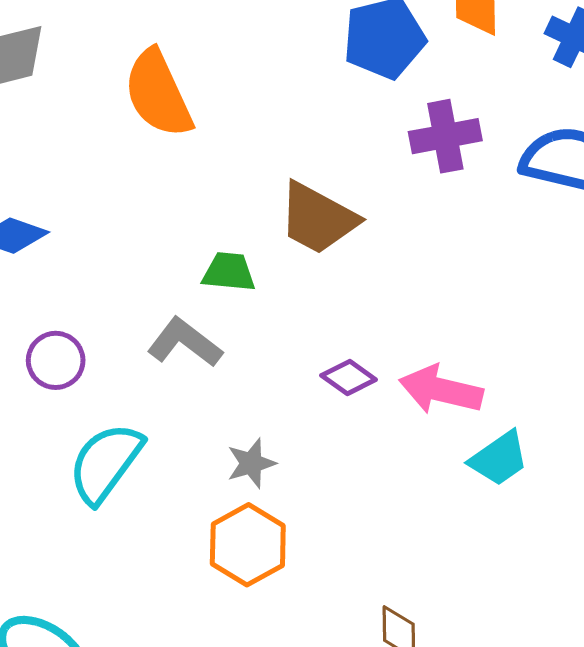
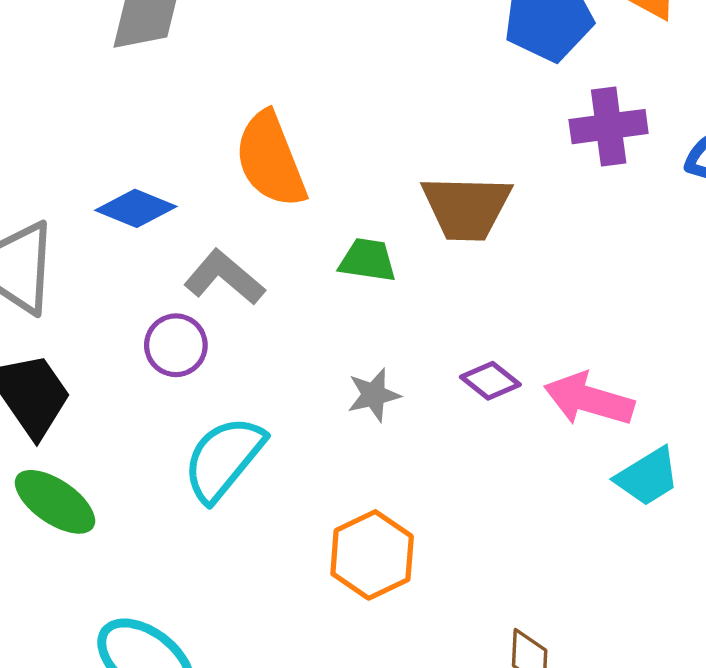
orange semicircle: (158, 94) -> (271, 160), moved
brown trapezoid: (318, 218) -> (466, 208), turned -30
gray L-shape: (185, 343) -> (224, 277), moved
gray star: (251, 463) -> (374, 395), moved

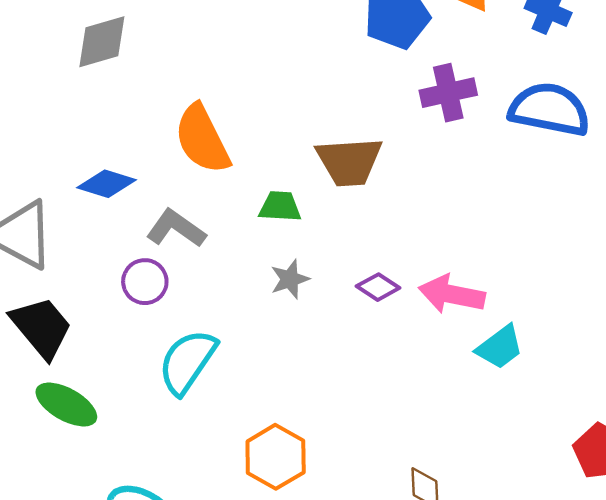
gray star: (374, 395) -> (290, 279), moved
orange hexagon: (372, 555) -> (276, 457), moved

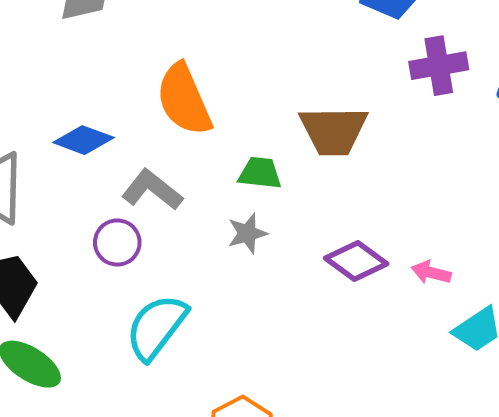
gray star: (290, 279) -> (247, 233), moved
purple diamond: (378, 287) -> (356, 261), size x1.4
pink arrow: (452, 294) -> (431, 273), size x0.6

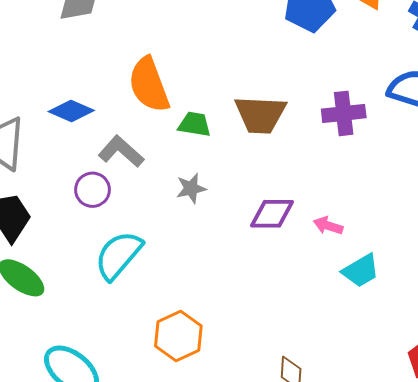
purple cross: (439, 66) -> (344, 113), moved
green trapezoid: (260, 173) -> (195, 124), moved
purple diamond: (356, 261) -> (272, 214), turned -39

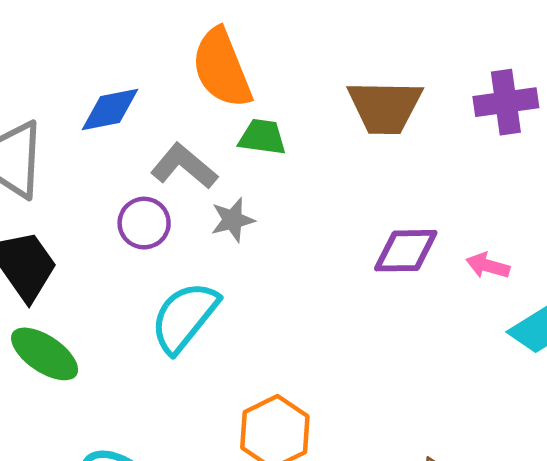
blue diamond: (71, 111) -> (110, 110), turned -33
green trapezoid: (195, 124) -> (262, 137), moved
gray star: (191, 188) -> (233, 220), moved

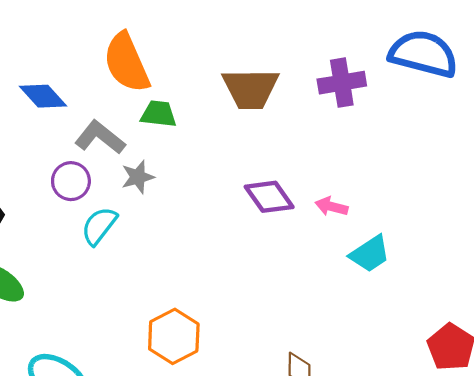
blue diamond: (110, 110) -> (43, 96), turned 60
purple diamond: (406, 251) -> (269, 197), turned 57
cyan semicircle: (185, 317) -> (99, 226), moved, size x0.7

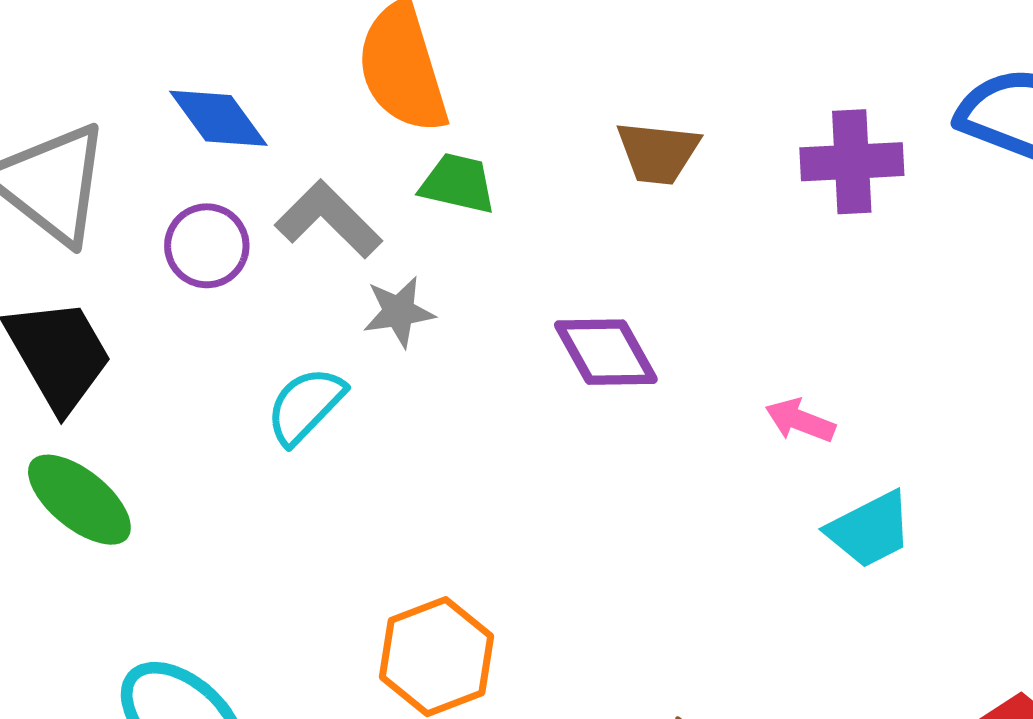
brown trapezoid: (251, 89) -> (658, 153), size x0.7
purple circle: (71, 181) -> (207, 246), moved
purple diamond: (269, 197) -> (606, 352), moved

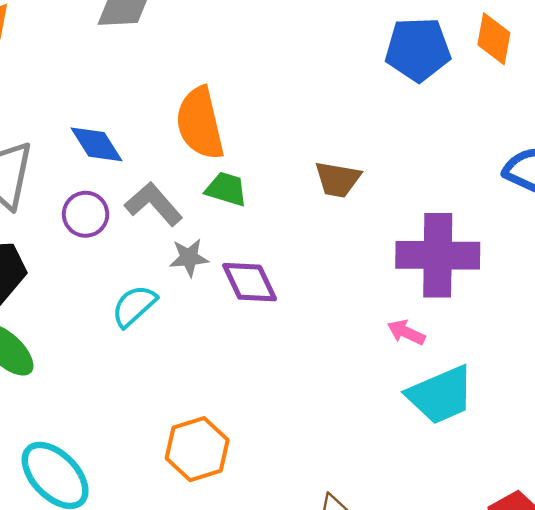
purple cross: (852, 162) -> (438, 255), moved, size x1.5
purple diamond: (606, 352) -> (250, 282), moved
cyan trapezoid: (870, 530) -> (441, 395), size x1.4

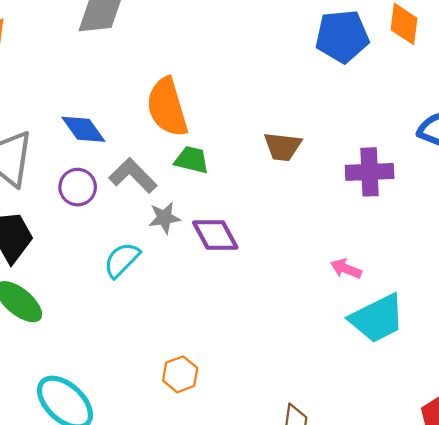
purple cross: (438, 255) -> (370, 172), moved, size x0.7
orange hexagon: (197, 449) -> (180, 374), size x0.7

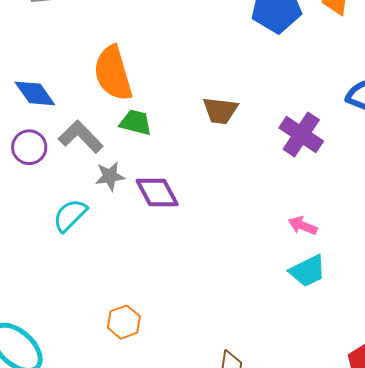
purple cross: (370, 172) -> (301, 134), turned 36
pink arrow: (346, 269) -> (303, 226), moved
cyan trapezoid: (377, 318) -> (308, 271), size x0.7

